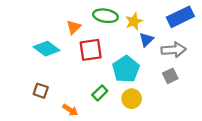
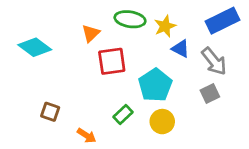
blue triangle: (146, 40) -> (180, 49), turned -49
cyan diamond: (46, 49) -> (35, 47), moved
gray arrow: (174, 50) -> (214, 61), turned 55

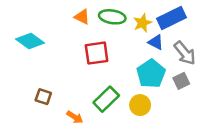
blue rectangle: (222, 21) -> (171, 18), moved
orange triangle: (91, 33) -> (82, 17), moved, turned -49
cyan pentagon: (155, 85) -> (151, 74), moved
green rectangle: (123, 115) -> (106, 99), size x1.5

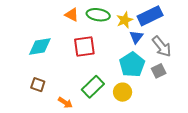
cyan diamond: (30, 41) -> (40, 47), moved, turned -45
blue triangle: (156, 42) -> (136, 37), turned 40

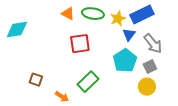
cyan diamond: (40, 47) -> (17, 30), moved
yellow circle: (123, 92) -> (147, 87), moved

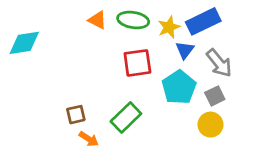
red square: (80, 44) -> (137, 63), moved
brown square: (36, 80) -> (76, 115), moved, turned -32

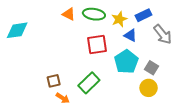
blue rectangle: (203, 21) -> (143, 15), size x0.7
blue triangle: (185, 50) -> (130, 35), turned -40
gray arrow: (219, 63) -> (163, 34), moved
gray square: (215, 96) -> (152, 68), turned -32

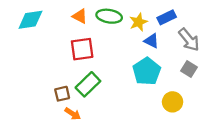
cyan diamond: (17, 30) -> (30, 20), moved
red square: (97, 44) -> (82, 49), moved
gray square: (152, 68) -> (189, 69), moved
green rectangle: (89, 83) -> (88, 84), moved

